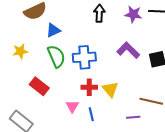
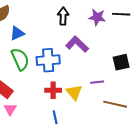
purple L-shape: (128, 50) -> (77, 44), moved
pink triangle: (72, 106) -> (10, 109), moved
purple line: (133, 117) -> (97, 82), moved

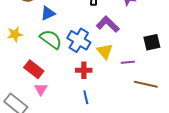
green semicircle: (20, 59) -> (51, 39), turned -30
blue cross: (48, 60) -> (79, 40), turned 35
yellow triangle: (74, 92) -> (105, 51), moved

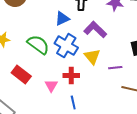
blue triangle: (48, 13) -> (62, 19), moved
pink triangle: (41, 89) -> (51, 86), moved

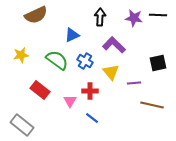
blue triangle: (62, 19) -> (72, 35), moved
blue cross: (66, 46) -> (85, 61), size x0.7
blue line: (73, 103) -> (92, 118), turned -40

